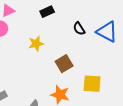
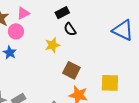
black semicircle: (79, 29) -> (70, 29), moved
brown square: (64, 64) -> (71, 70), moved, turned -30

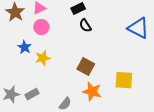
pink circle: (16, 31) -> (41, 27), moved
yellow star: (52, 45) -> (43, 58), moved

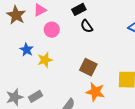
pink circle: (41, 27) -> (52, 30), moved

